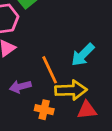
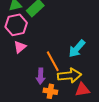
purple arrow: (20, 87) -> (41, 76), moved, turned -70

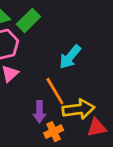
cyan arrow: (77, 49) -> (70, 57), moved
orange cross: (50, 91) -> (54, 132), turned -32

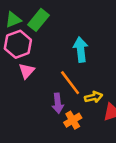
cyan arrow: (70, 57) -> (81, 50), turned 140
yellow arrow: (78, 109) -> (94, 97), size x0.6

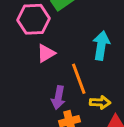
pink triangle: (27, 71) -> (46, 53), moved

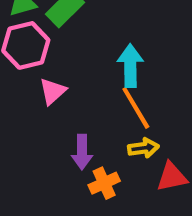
orange line: (79, 79) -> (136, 108), moved

